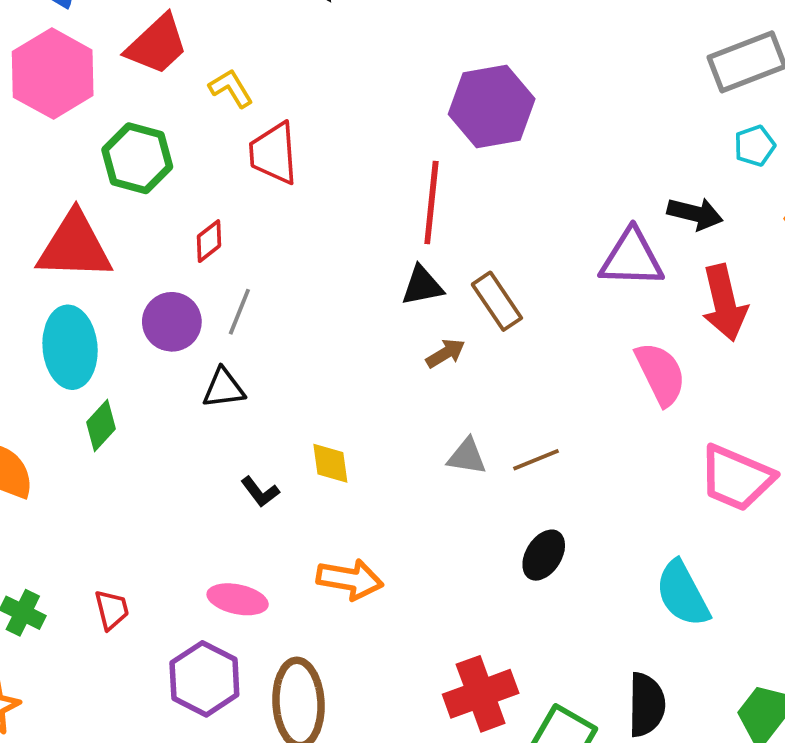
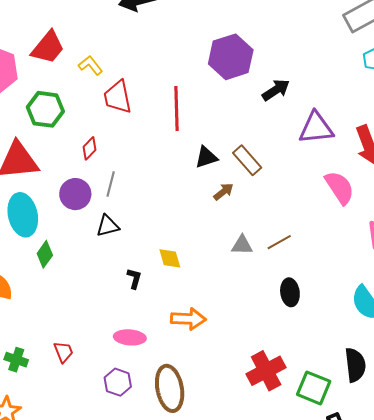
red line: (431, 202) -> (176, 109), moved
black arrow: (695, 214) -> (276, 90), moved, turned -40
black L-shape: (260, 492) -> (134, 279), turned -120
black ellipse: (544, 555) -> (290, 292), turned -32
purple hexagon: (204, 679) -> (118, 382), size x0.7

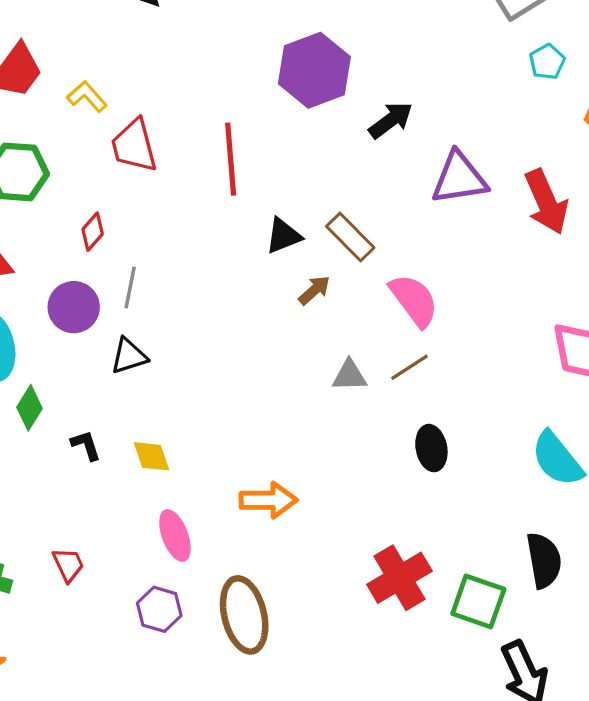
pink semicircle: (340, 188) -> (414, 300), moved
yellow diamond: (170, 258) -> (151, 456), moved
black L-shape: (134, 279) -> (86, 445), moved, turned -30
pink ellipse: (130, 337) -> (175, 535), turned 68

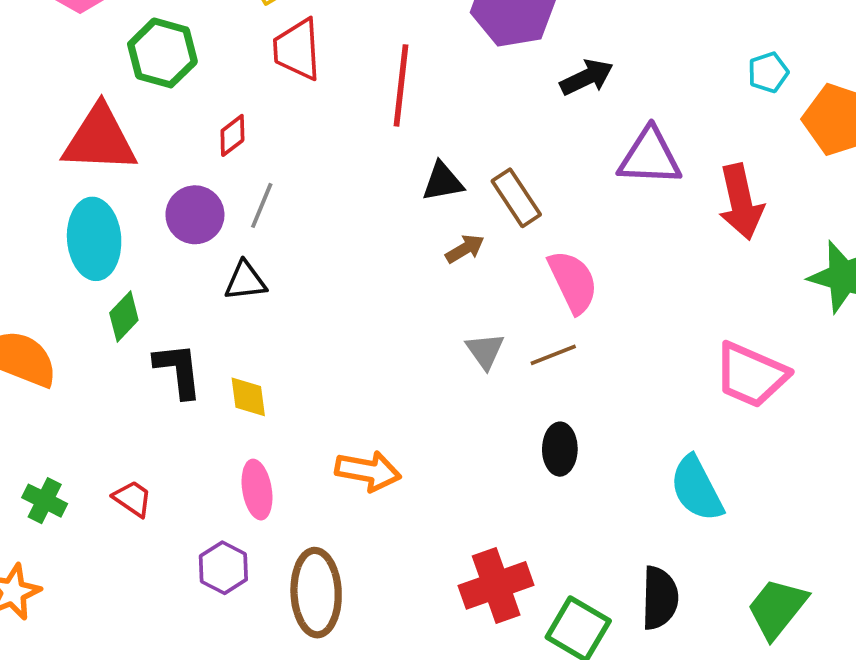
cyan pentagon: (547, 62) -> (768, 72), moved
gray triangle: (349, 376) -> (485, 351), turned 45
black L-shape: (86, 445) -> (178, 370), size x1.6
red trapezoid: (68, 565) -> (133, 499), turned -42

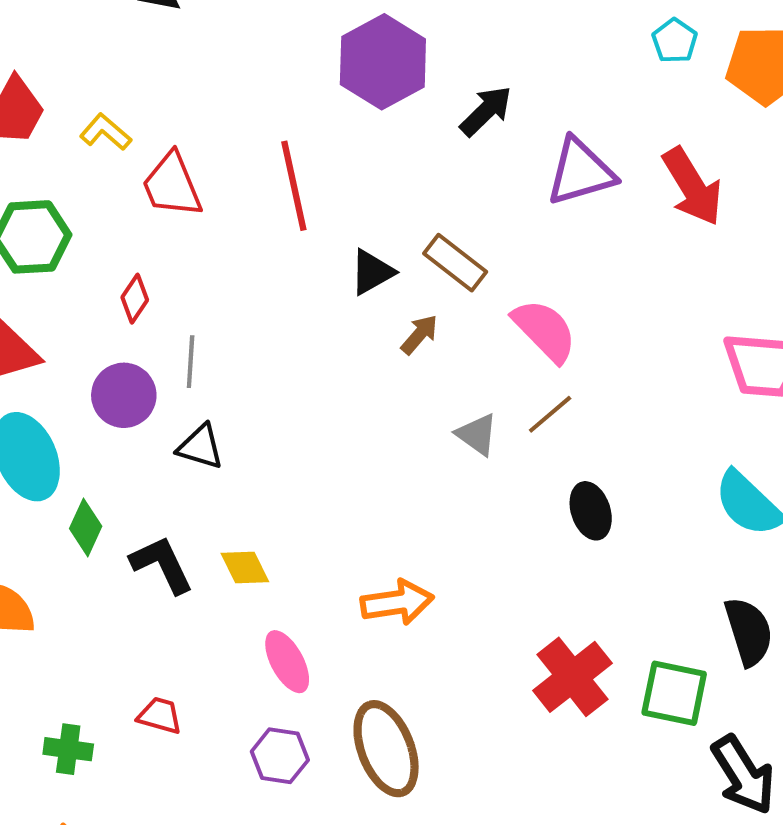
black triangle: (245, 281) -> (200, 447), turned 42

